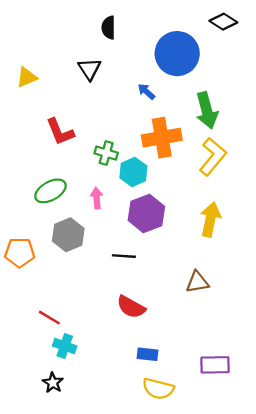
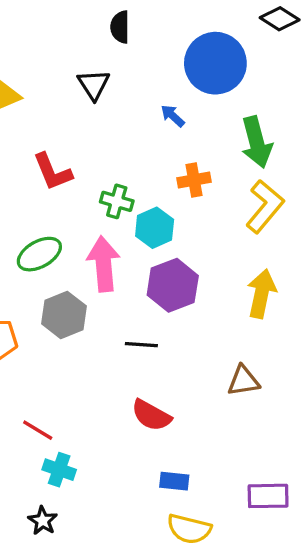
orange cross: (162, 138) -> (194, 180), size x0.6
pink arrow: (97, 198) -> (104, 264), size x1.8

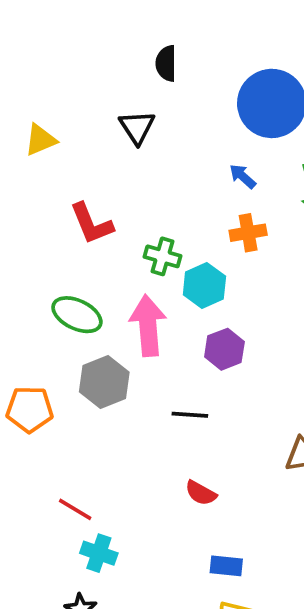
blue arrow: (173, 116) -> (243, 176), moved
green ellipse: (39, 254) -> (77, 315), turned 54
purple hexagon: (173, 285) -> (224, 349), size x0.7
red semicircle: (151, 415) -> (201, 493), size x0.7

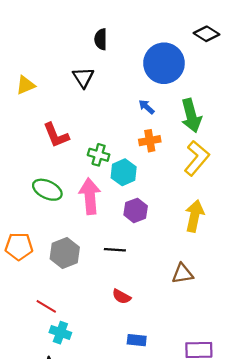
gray hexagon: (104, 382) -> (65, 253), moved

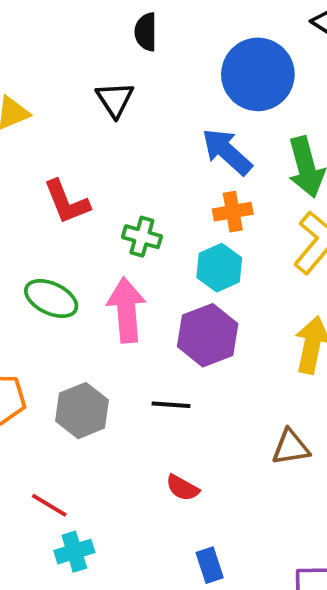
blue arrow: (147, 107) -> (227, 152), size x1.8
cyan hexagon: (124, 172) -> (219, 268), moved
purple hexagon: (136, 210) -> (208, 335), size x1.4
cyan cross: (60, 333) -> (74, 552), turned -36
blue rectangle: (137, 340) -> (210, 565), turned 66

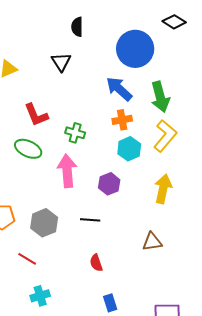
cyan hexagon: (219, 268) -> (129, 149), moved
green ellipse: (51, 298) -> (28, 149), moved
purple hexagon: (208, 335) -> (109, 184), size x0.7
red semicircle: (183, 488) -> (96, 263), turned 42
red line: (49, 505) -> (27, 259), moved

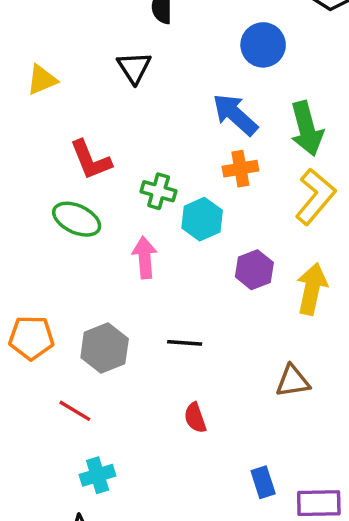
blue circle: (135, 49) -> (263, 45), size x0.7
cyan hexagon: (129, 149) -> (202, 219), moved
pink arrow: (67, 171) -> (145, 257), size x0.7
purple hexagon: (109, 184) -> (254, 270), moved
blue rectangle: (110, 303) -> (263, 482), moved

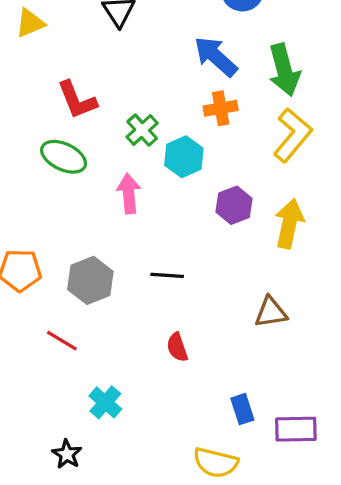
green cross: (159, 191) -> (142, 130), turned 32
cyan cross: (98, 475) -> (105, 402), moved, turned -32

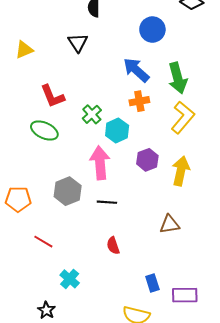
pink arrow: (129, 194) -> (100, 163), moved, size x1.4
gray hexagon: (90, 280) -> (68, 191), moved

